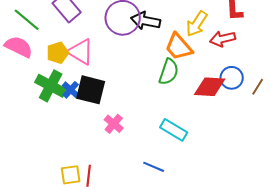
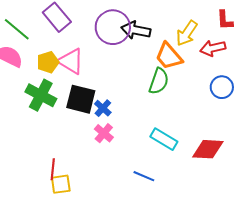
red diamond: (210, 87) -> (208, 149), moved
blue cross: (71, 90) -> (103, 108), moved
red line: (89, 176) -> (53, 169), moved

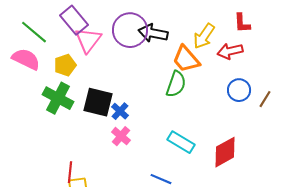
pink triangle: (71, 61) -> (88, 40), moved, turned 36
red diamond: (208, 149) -> (225, 152), turned -32

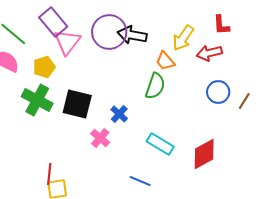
orange trapezoid: (186, 59) -> (165, 61), size x0.7
blue cross: (120, 111) -> (119, 114), moved

